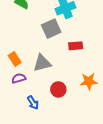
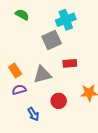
red rectangle: (76, 46) -> (70, 63), moved

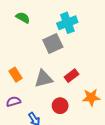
red rectangle: (70, 63) -> (71, 76), moved, turned -32
purple semicircle: (19, 90) -> (13, 102), moved

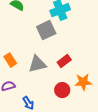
red circle: (60, 106) -> (62, 90), moved

